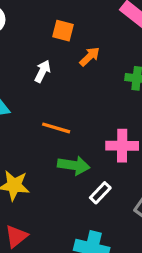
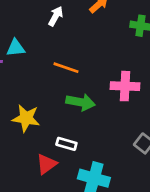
white rectangle: (100, 193) -> (66, 144), moved, turned 60
red triangle: (16, 236) -> (46, 164), moved

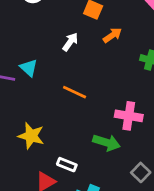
cyan triangle: (16, 48) -> (29, 68), turned 42
green arrow: (81, 102) -> (107, 143), moved

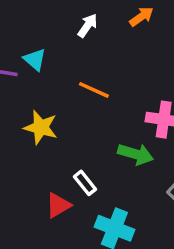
yellow star: (31, 136) -> (41, 127), moved
white rectangle: (67, 165) -> (85, 183), turned 30

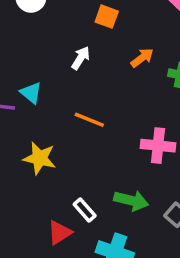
orange arrow: (142, 17) -> (142, 58), moved
green arrow: (136, 154) -> (131, 200), moved

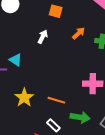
orange line: (89, 120) -> (56, 100), moved
yellow star: (40, 158) -> (24, 98), turned 30

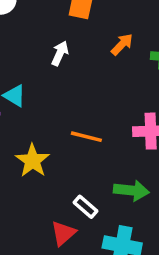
orange line: (56, 100) -> (86, 137), moved

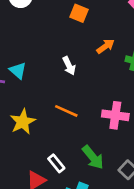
white arrow: (60, 53) -> (69, 66), moved, turned 120
green arrow: (131, 191) -> (93, 157), turned 35

